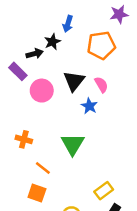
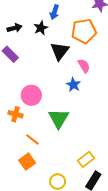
black arrow: (35, 54) -> (14, 28), moved
black triangle: (74, 81) -> (60, 51), moved
pink circle: (42, 91) -> (31, 95), moved
orange square: (37, 193) -> (27, 162), turned 35

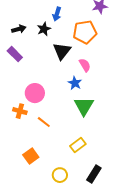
green triangle: (59, 118) -> (84, 106), moved
orange line: (32, 139) -> (44, 122), moved
yellow rectangle: (86, 159) -> (78, 145), moved

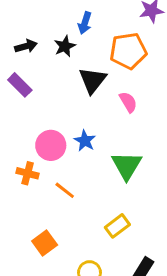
blue star: (75, 83) -> (85, 141), moved

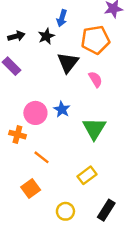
orange line: (65, 190) -> (41, 157), moved

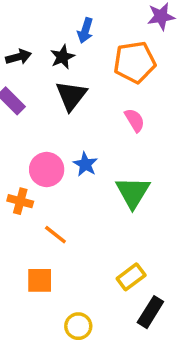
black triangle: (68, 63) -> (71, 96), moved
yellow rectangle: (87, 175) -> (131, 277), moved
orange square: (31, 189) -> (40, 280), turned 36
yellow circle: (65, 211) -> (78, 326), moved

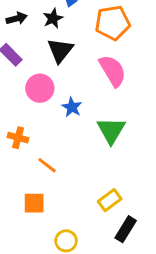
pink semicircle: (135, 120) -> (113, 71), size x1.6
pink circle: (47, 169) -> (40, 88), moved

